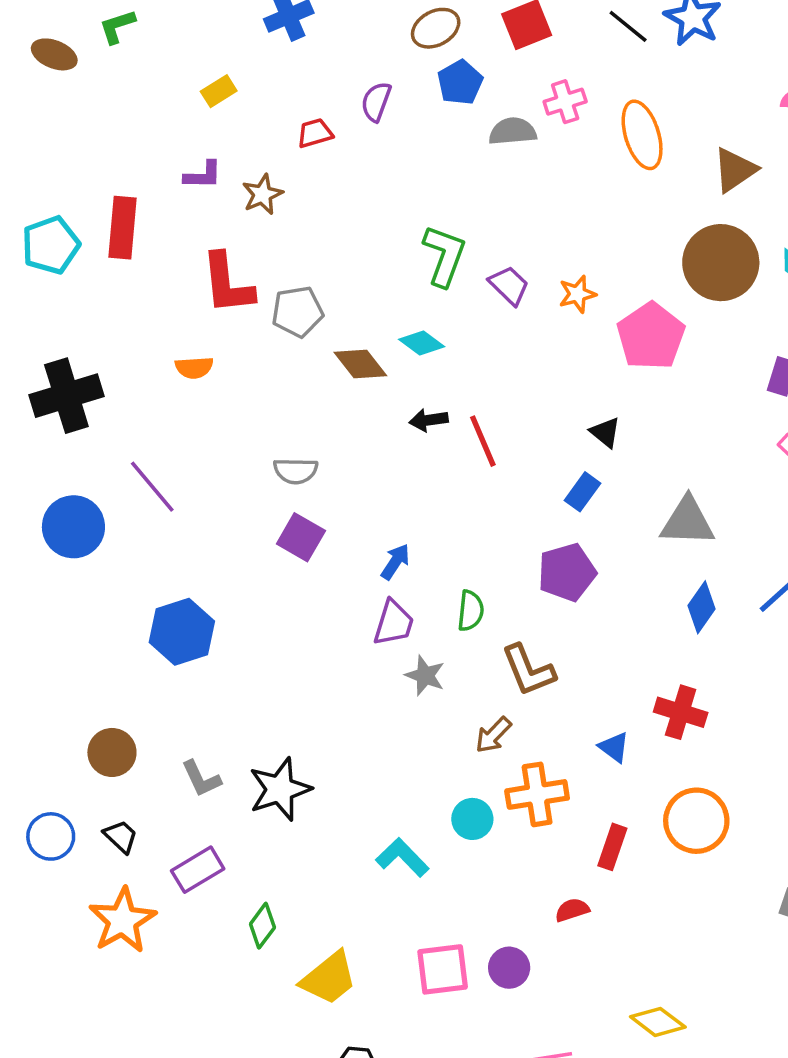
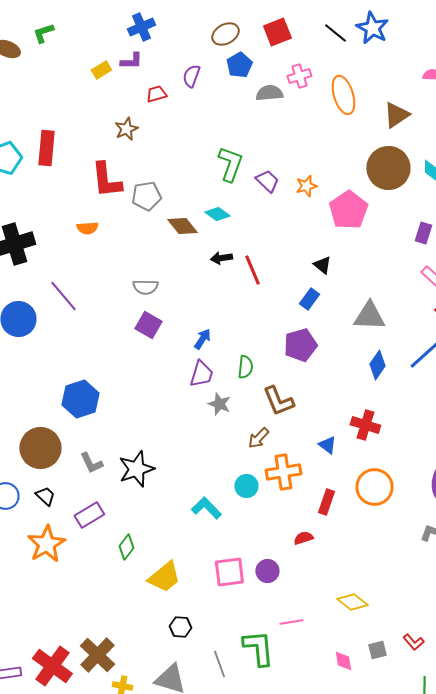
purple L-shape: (203, 175) -> (131, 61), moved
blue hexagon: (182, 632) -> (80, 399), moved
brown circle: (112, 752) -> (40, 448), size x1.5

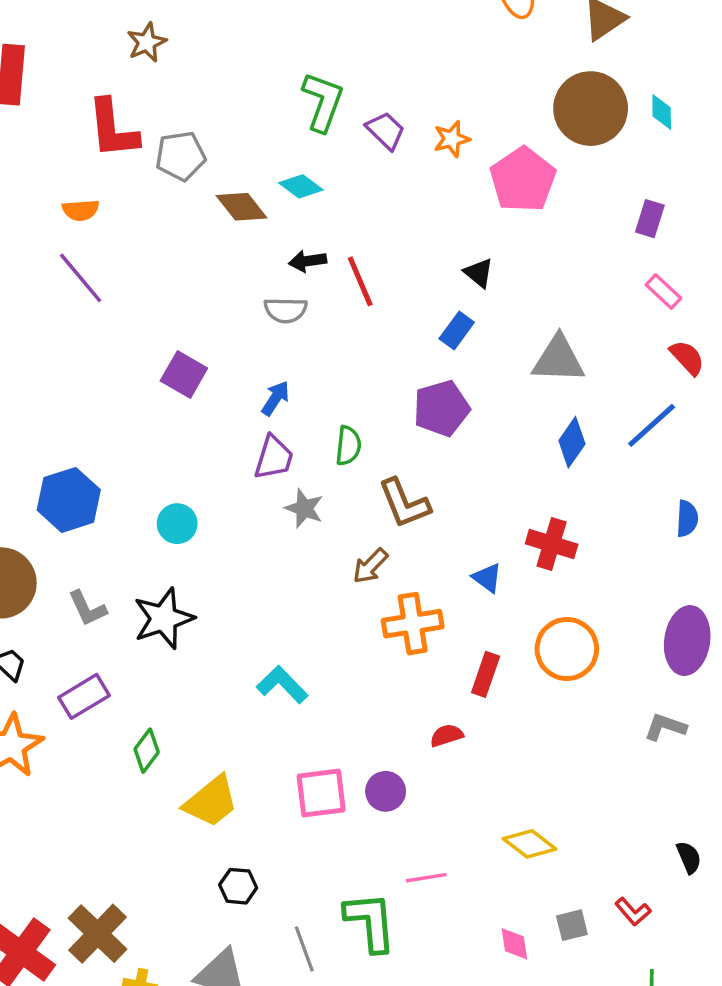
gray semicircle: (145, 287) -> (286, 310), moved
purple line: (63, 296) -> (81, 278), moved
cyan circle: (246, 486) -> (177, 524), moved

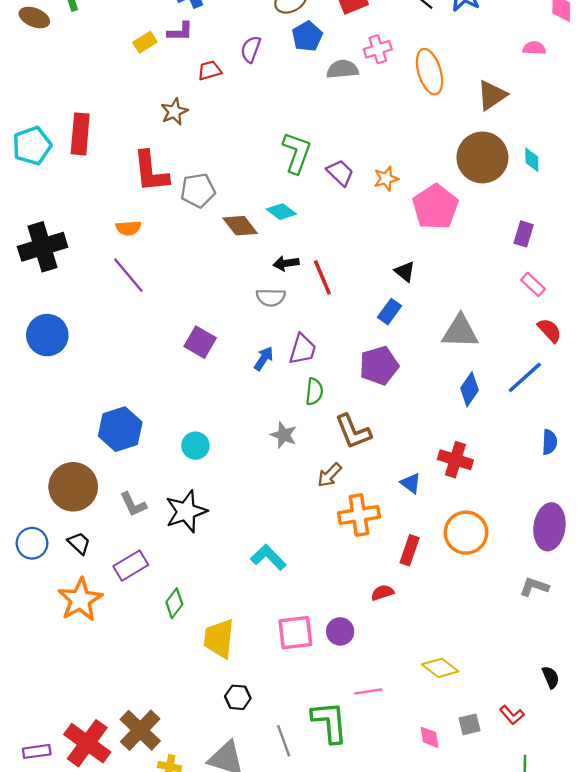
purple trapezoid: (274, 458) -> (303, 349), moved
yellow trapezoid: (211, 801) -> (219, 638), turned 135

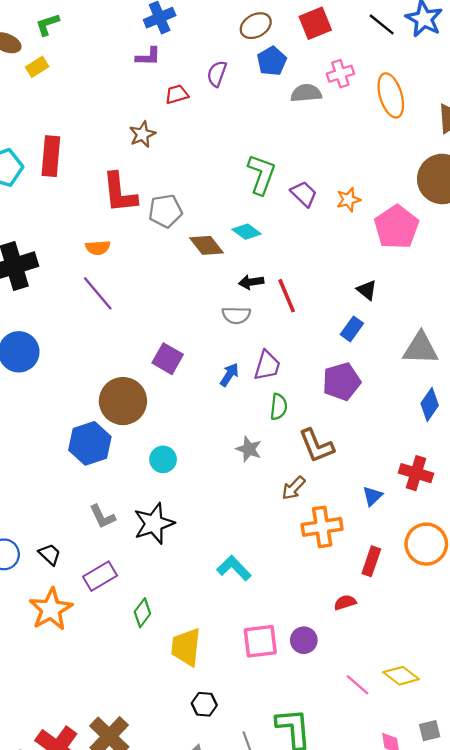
yellow rectangle: (145, 42) -> (37, 67), moved
blue triangle: (411, 483) -> (372, 496), turned 40
brown circle: (73, 487) -> (123, 401), moved
pink line: (368, 691) -> (358, 685), moved, turned 50

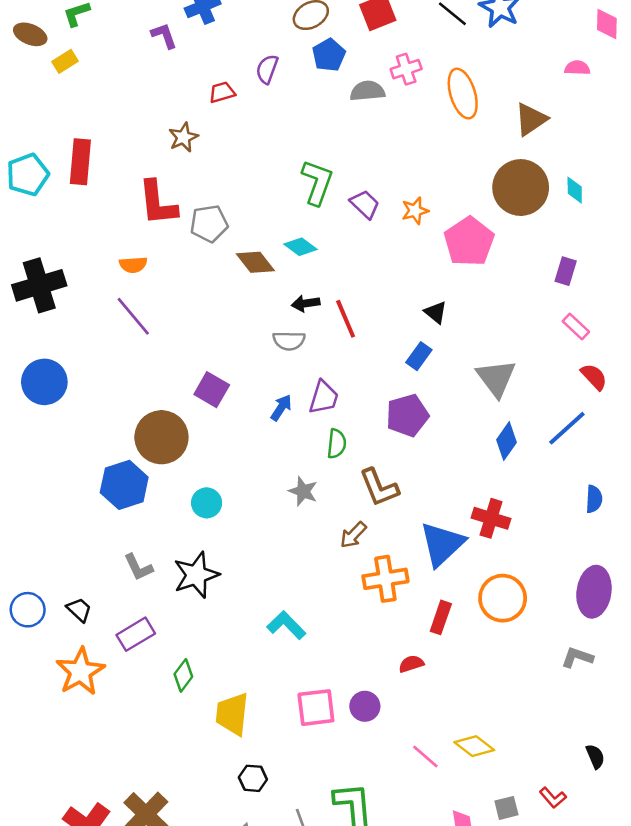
purple L-shape: (148, 57) -> (164, 36), moved, turned -110
gray triangle: (421, 348) -> (496, 378), turned 51
blue triangle: (372, 496) -> (442, 544), size x2.0

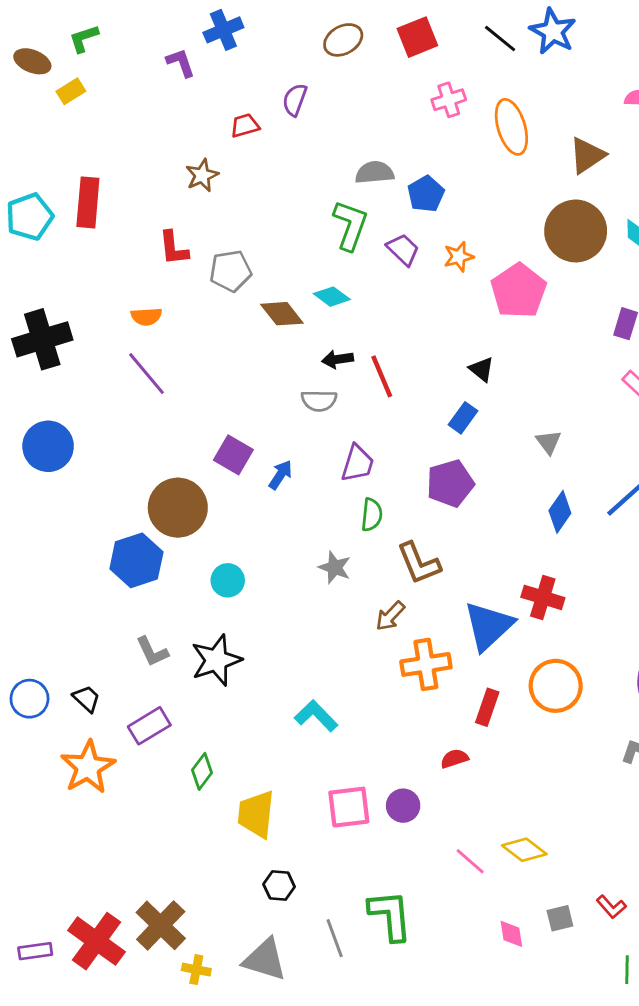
blue pentagon: (329, 55) -> (426, 194), moved
gray semicircle: (367, 91) -> (375, 173), moved
red L-shape: (158, 203) -> (174, 248), size x0.7
gray triangle: (496, 378) -> (549, 442), size x0.6
blue arrow: (281, 408) -> (280, 475), moved

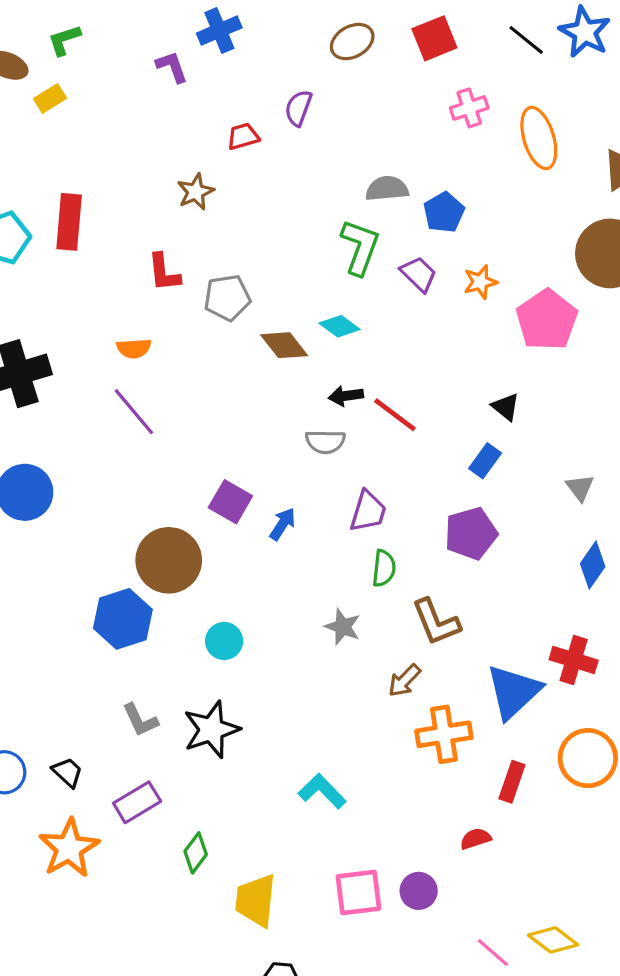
red line: (382, 376) -> (395, 415), turned -30

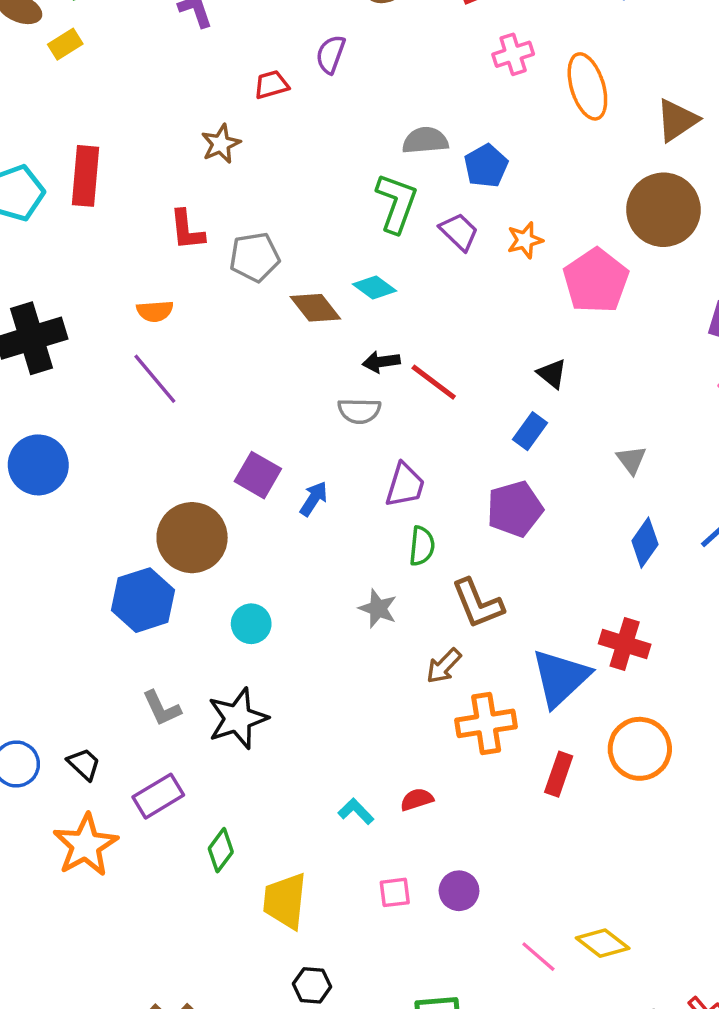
cyan L-shape: (322, 791) -> (356, 811), moved, size x0.7
red semicircle: (476, 839) -> (417, 799), moved
pink square: (359, 892) -> (395, 892), size x0.6

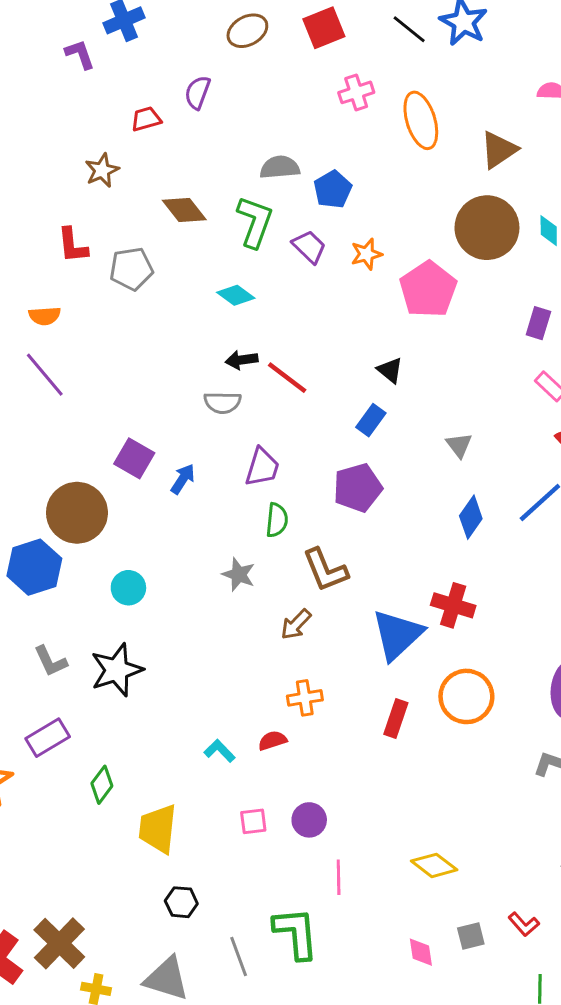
brown diamond: (315, 308) -> (184, 210), moved
orange cross: (486, 723) -> (305, 698), moved, size x0.7
pink line: (538, 957) -> (339, 877), moved, turned 48

